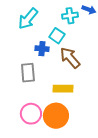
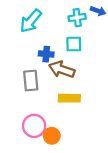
cyan square: (57, 36) -> (74, 44), moved, turned -35
brown arrow: (70, 58) -> (62, 70), moved, turned -30
orange circle: (56, 116) -> (52, 136), moved, size x0.6

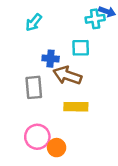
cyan cross: (77, 18) -> (95, 19), moved
cyan arrow: (31, 21) -> (34, 22), size x0.7

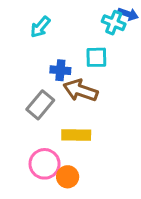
cyan cross: (95, 19) -> (114, 23), turned 30
gray rectangle: (34, 87) -> (40, 105), turned 45
yellow rectangle: (76, 107) -> (76, 135), moved

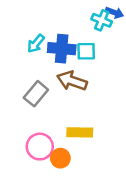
cyan arrow: (40, 27) -> (36, 43), moved
blue cross: (60, 70) -> (62, 49), moved, size x1.5
yellow rectangle: (76, 135) -> (80, 132), moved

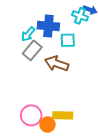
blue cross: (62, 49) -> (48, 26), moved
gray rectangle: (36, 94) -> (32, 50), moved
yellow rectangle: (80, 132) -> (63, 115), moved

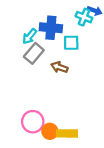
brown arrow: (57, 64) -> (59, 67), size x0.7
yellow rectangle: (63, 115) -> (67, 133), moved

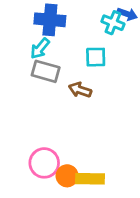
blue cross: (51, 28) -> (50, 20), moved
gray rectangle: (34, 53) -> (46, 71), turned 66

